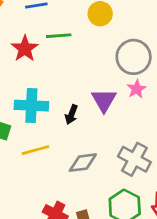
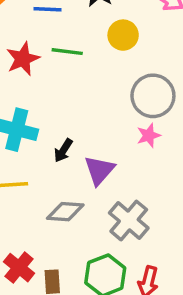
purple triangle: (104, 100) -> (99, 170), moved

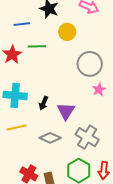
pink star: (149, 135) -> (99, 90), moved
gray diamond: (65, 212) -> (50, 138), turned 30

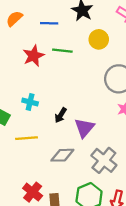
cyan cross: (15, 95) -> (30, 102), size x0.6
gray diamond: (50, 138) -> (62, 155), turned -35

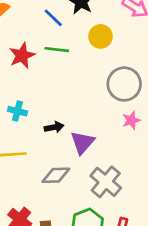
blue line: (49, 23) -> (53, 18), moved, turned 42
black arrow: (61, 115) -> (54, 127), turned -133

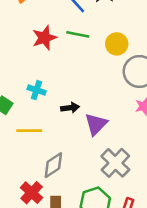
yellow circle: (100, 36) -> (117, 44), moved
gray diamond: (56, 175) -> (53, 165), moved, turned -36

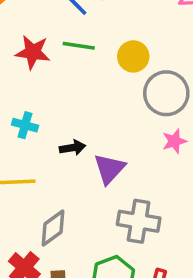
red star: (44, 38) -> (33, 52), turned 30
gray cross: (115, 163) -> (139, 221), turned -32

